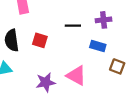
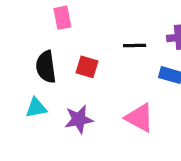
purple star: (46, 82) -> (79, 119), moved

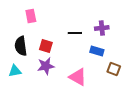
purple star: (79, 119) -> (46, 66), moved

